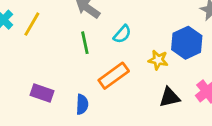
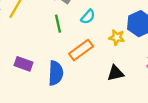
black triangle: (170, 97) -> (116, 73), moved
blue semicircle: (82, 104) -> (56, 73), size x1.5

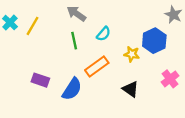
blue semicircle: (56, 73) -> (72, 89), turned 30
black triangle: (116, 73) -> (131, 89), turned 48

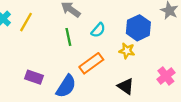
blue hexagon: (154, 41) -> (138, 28), moved

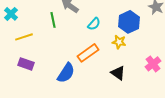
yellow line: (26, 22) -> (24, 37), moved, turned 42
green line: (68, 37) -> (53, 20), moved
purple rectangle: (34, 77) -> (26, 64), moved

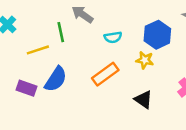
cyan semicircle: (94, 24) -> (113, 37), turned 40
yellow line: (24, 37) -> (38, 50), moved
blue semicircle: (66, 73) -> (56, 79), moved

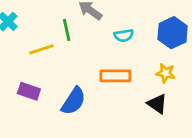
yellow star: (145, 60) -> (166, 73), moved
orange rectangle: (105, 74) -> (115, 76), turned 36
blue semicircle: (56, 79) -> (74, 101), moved

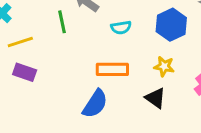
yellow line: (41, 49) -> (20, 42), moved
purple rectangle: (29, 91) -> (25, 72), moved
blue semicircle: (74, 101) -> (95, 104), moved

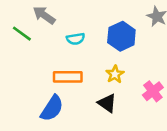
green line: (62, 22) -> (22, 34), turned -42
yellow star: (164, 66) -> (115, 74), turned 30

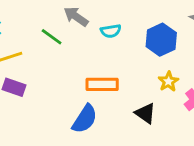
cyan semicircle: (76, 39) -> (111, 31), moved
yellow star: (115, 74) -> (168, 81), moved

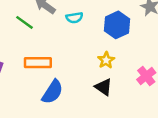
yellow star: (168, 81) -> (106, 60), moved
orange rectangle: (102, 84) -> (38, 63), moved

